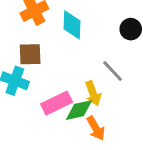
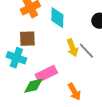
yellow arrow: (93, 93) -> (72, 48), moved
green diamond: (79, 110) -> (33, 86), moved

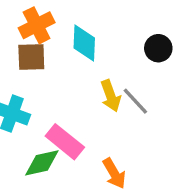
brown square: (27, 39) -> (31, 57), moved
pink rectangle: (46, 74) -> (65, 142), turned 65

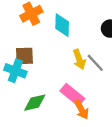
brown square: (31, 57) -> (24, 56), moved
pink rectangle: (65, 142) -> (72, 95), moved

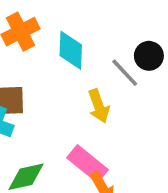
gray line: (95, 63) -> (125, 73), moved

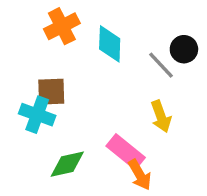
yellow arrow: (99, 106) -> (161, 116), moved

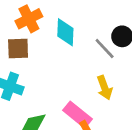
brown square: (51, 92) -> (18, 49), moved

